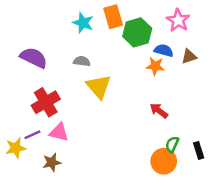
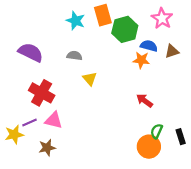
yellow triangle: (99, 87) -> (90, 79), size x0.6
red cross: (46, 102) -> (42, 93), turned -30

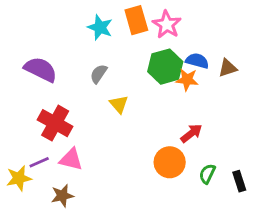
pink star: (162, 18) -> (167, 25), moved
green hexagon: (125, 29) -> (165, 67), moved
gray semicircle: (74, 56) -> (99, 74), turned -64
red arrow: (144, 101) -> (191, 133), turned 105
orange circle: (149, 147) -> (170, 162), moved

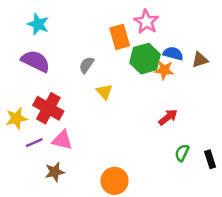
orange rectangle: (136, 20) -> (120, 37), moved
cyan star: (100, 27) -> (38, 24), moved
orange circle: (170, 162) -> (115, 181), moved
yellow star: (19, 178) -> (16, 118), moved

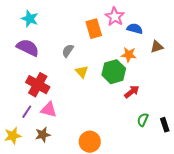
blue semicircle: (173, 53) -> (135, 29), moved
green hexagon: (145, 59) -> (114, 72), moved
yellow star: (16, 118) -> (13, 136), moved
purple line: (34, 143) -> (27, 112), turned -32

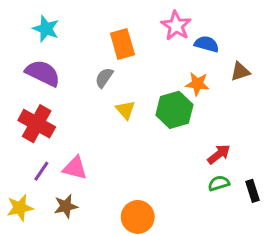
orange rectangle: (94, 29) -> (122, 44), moved
red cross: (38, 85) -> (37, 124), moved
red arrow: (132, 92) -> (219, 154), moved
green semicircle: (143, 120) -> (219, 183), turned 48

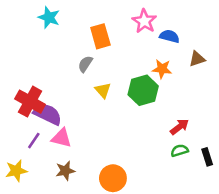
cyan star: (46, 29) -> (49, 17), moved
purple semicircle: (43, 73) -> (48, 114), moved
brown star: (66, 206) -> (65, 171), moved

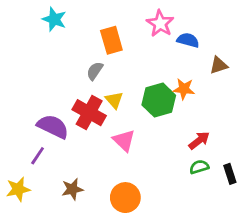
orange star: (162, 69) -> (184, 89), moved
red cross: (30, 102) -> (89, 113), moved
pink triangle: (61, 138) -> (124, 140), moved, turned 30

